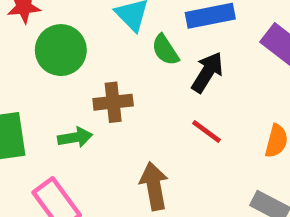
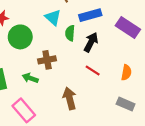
green semicircle: (165, 50) -> (70, 33), turned 42
green arrow: (75, 137) -> (30, 78), turned -147

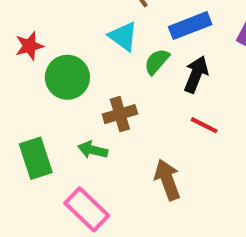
green semicircle: (70, 33) -> (157, 62), turned 42

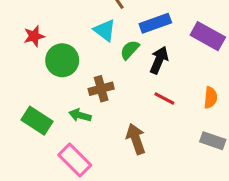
green rectangle: (36, 158) -> (37, 121), turned -40

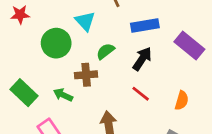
cyan triangle: (105, 30) -> (85, 21), moved
red star: (34, 36) -> (20, 15), moved
green semicircle: (130, 50) -> (105, 51), moved

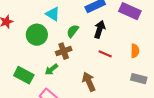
green arrow: (63, 95) -> (51, 69), turned -48

